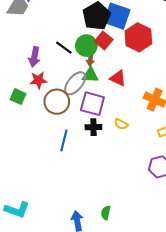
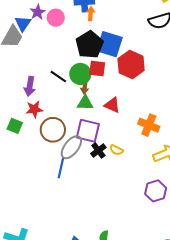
red square: (104, 40) -> (97, 68), turned -30
gray ellipse: (75, 83) -> (71, 147), moved
black cross: (93, 127) -> (98, 150), moved, turned -35

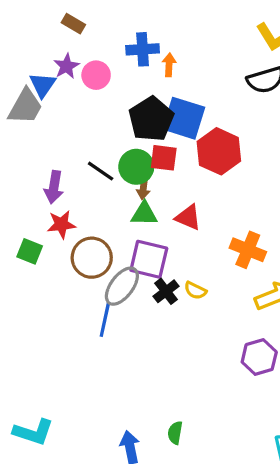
orange arrow: (91, 14) -> (169, 65), moved

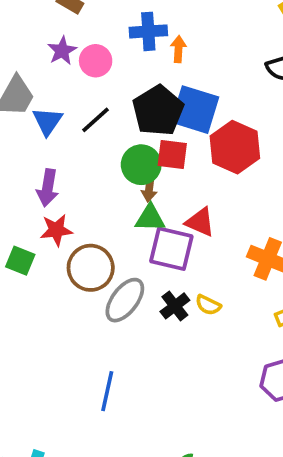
blue triangle: (43, 85) -> (47, 121), moved
black line: (101, 171) -> (95, 120), moved, turned -76
purple square: (149, 259) -> (171, 249), moved
blue line: (105, 319) -> (107, 391), moved

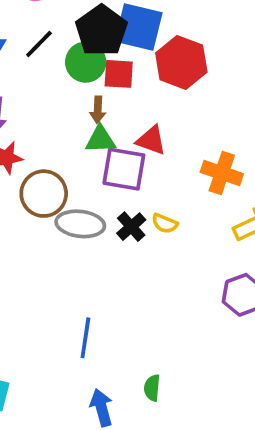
green circle: (141, 165) -> (86, 62), moved
gray ellipse: (125, 300) -> (80, 224), turned 63
blue line: (107, 391) -> (85, 338), moved

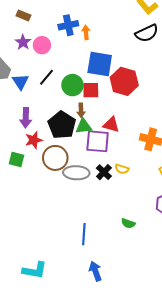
black pentagon: (101, 31) -> (62, 125), moved
green semicircle: (152, 388) -> (128, 223), moved, turned -72

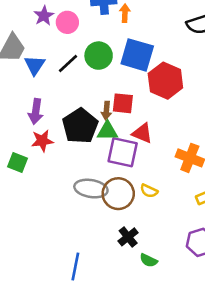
green circle: (72, 85) -> (99, 56), moved
red square: (91, 90) -> (123, 103), moved
brown circle: (55, 158) -> (118, 194), moved
black cross: (104, 172) -> (128, 237), moved
blue line: (84, 234) -> (75, 267), moved

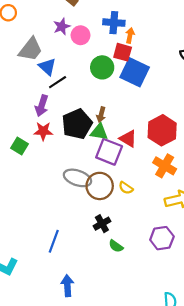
black line: (68, 63) -> (58, 82), moved
blue triangle: (35, 65) -> (47, 67), turned -30
red hexagon: (165, 81) -> (162, 130), moved
red square: (123, 103) -> (123, 52), moved

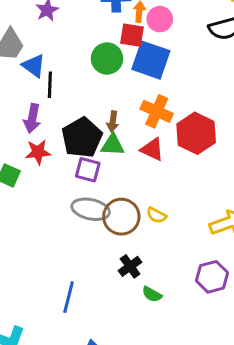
pink circle: (81, 35) -> (160, 19), moved
black line: (58, 82) -> (50, 85), turned -48
purple square: (109, 152) -> (88, 170), moved, size x0.7
orange cross: (165, 166) -> (157, 111), moved

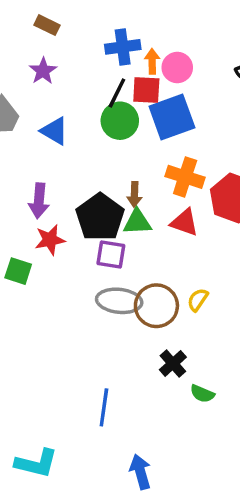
blue square: (151, 60) -> (172, 117), turned -33
blue triangle: (34, 66) -> (54, 131), moved
black line: (50, 85) -> (117, 93), moved, turned 30
yellow semicircle: (156, 215) -> (198, 300), turned 102

